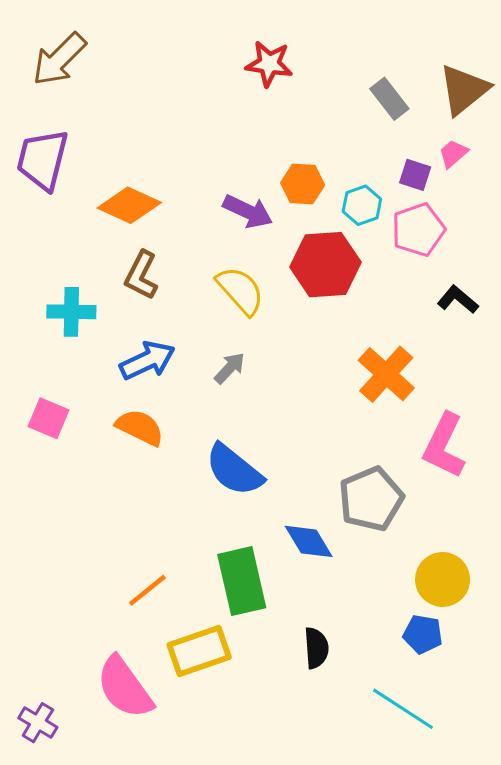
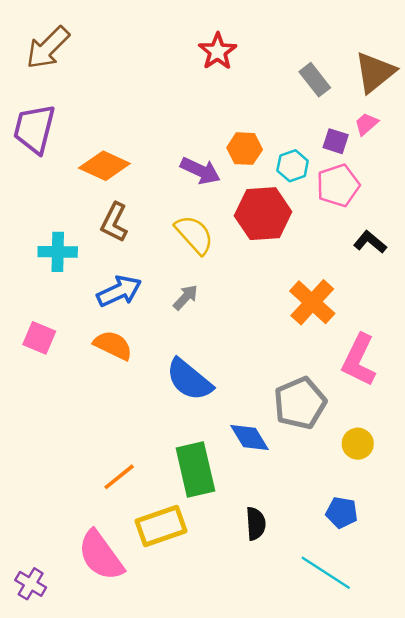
red star: (269, 64) -> (218, 51), turned 30
yellow circle: (443, 580) -> (358, 444), moved, size x0.7

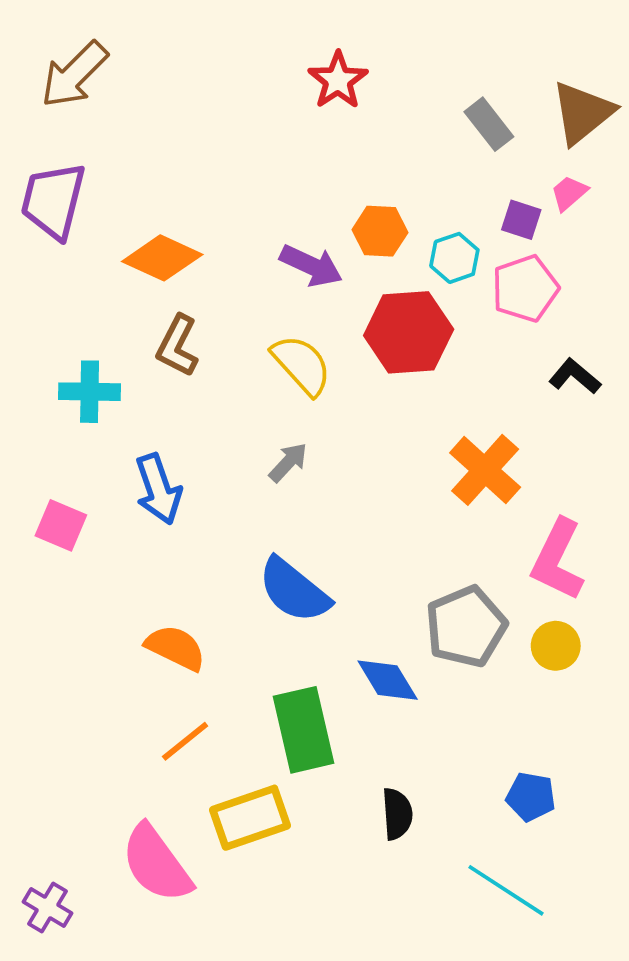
blue arrow: (119, 291) -> (158, 489), moved, turned 96
orange semicircle: (113, 345) -> (176, 648), moved
yellow circle: (358, 444) -> (556, 646), moved

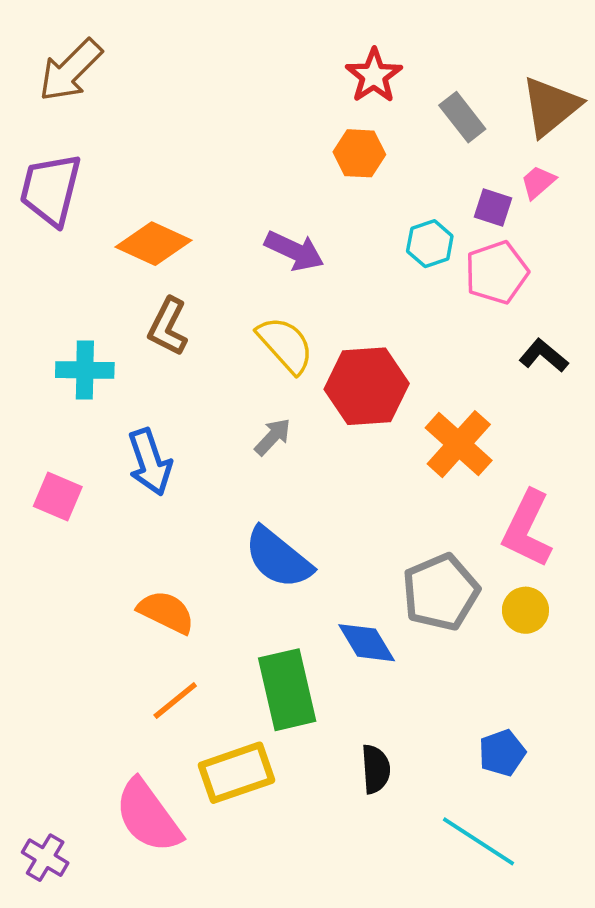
red star: (338, 80) -> (374, 76), moved
orange hexagon: (380, 231) -> (359, 153), moved
red hexagon: (409, 332) -> (367, 386), moved
blue pentagon: (531, 797) -> (502, 753), turned -30

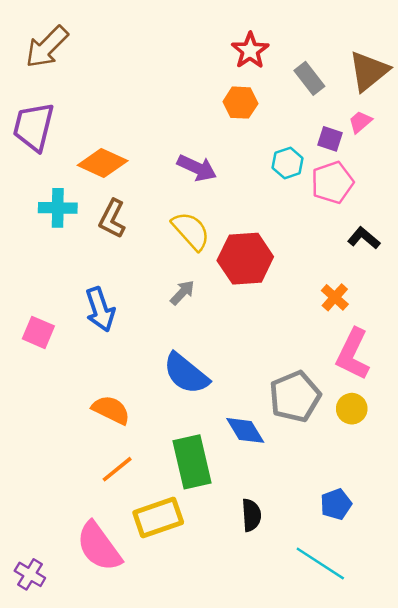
cyan cross: (85, 370) -> (58, 208), moved
orange cross: (459, 444) -> (335, 297), moved, size x0.6

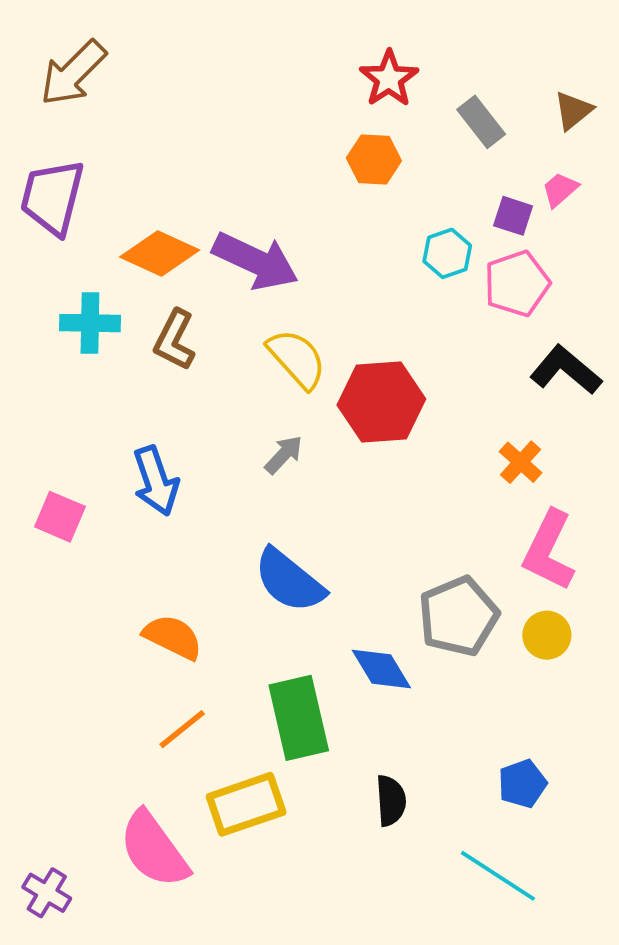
brown triangle: (369, 71) -> (573, 111), size x0.6
purple arrow: (197, 168) -> (255, 261), moved, size x1.4
black L-shape: (364, 238) -> (566, 370), size x1.4

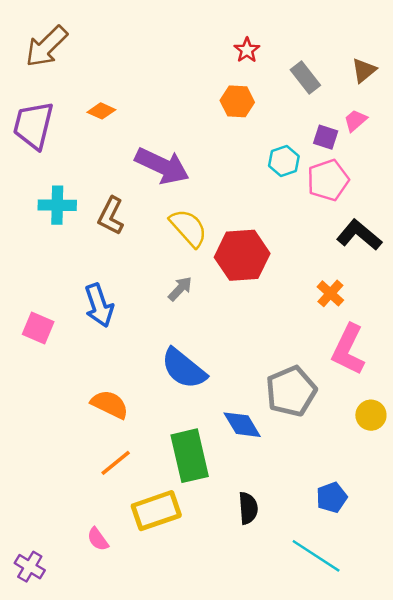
red star: (389, 79) -> (247, 50), size x0.7
orange diamond: (160, 253) -> (101, 111), moved, size x0.6
yellow circle: (547, 635) -> (371, 415), moved
pink semicircle: (154, 849) -> (98, 539), size x0.5

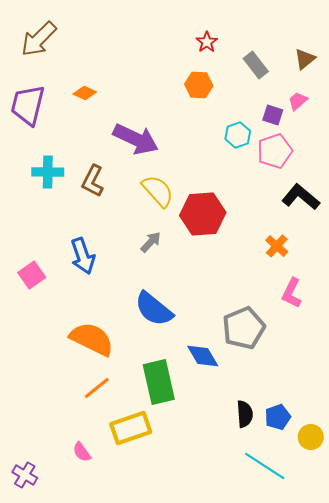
pink square: (38, 328) -> (32, 275), turned 32
pink L-shape: (348, 350) -> (292, 293), size x0.7
orange semicircle: (110, 404) -> (92, 339), size x1.4
yellow circle: (371, 415) -> (311, 437), moved
black semicircle: (248, 508) -> (245, 414), moved

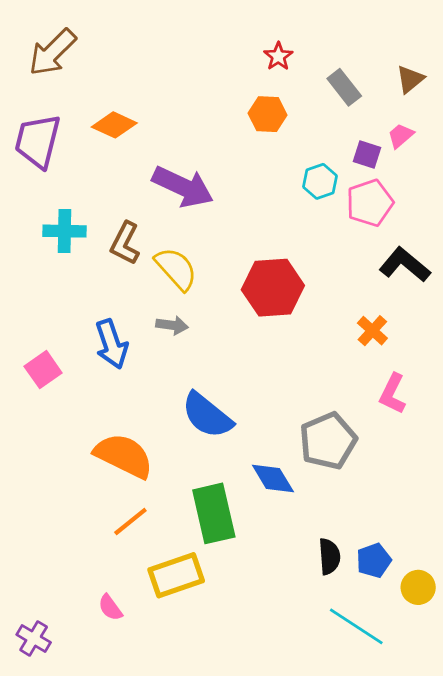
orange diamond: (85, 93) -> (114, 125), size x1.4
yellow semicircle: (158, 191) -> (176, 269), moved
gray arrow: (151, 242) -> (172, 325), moved, turned 55

